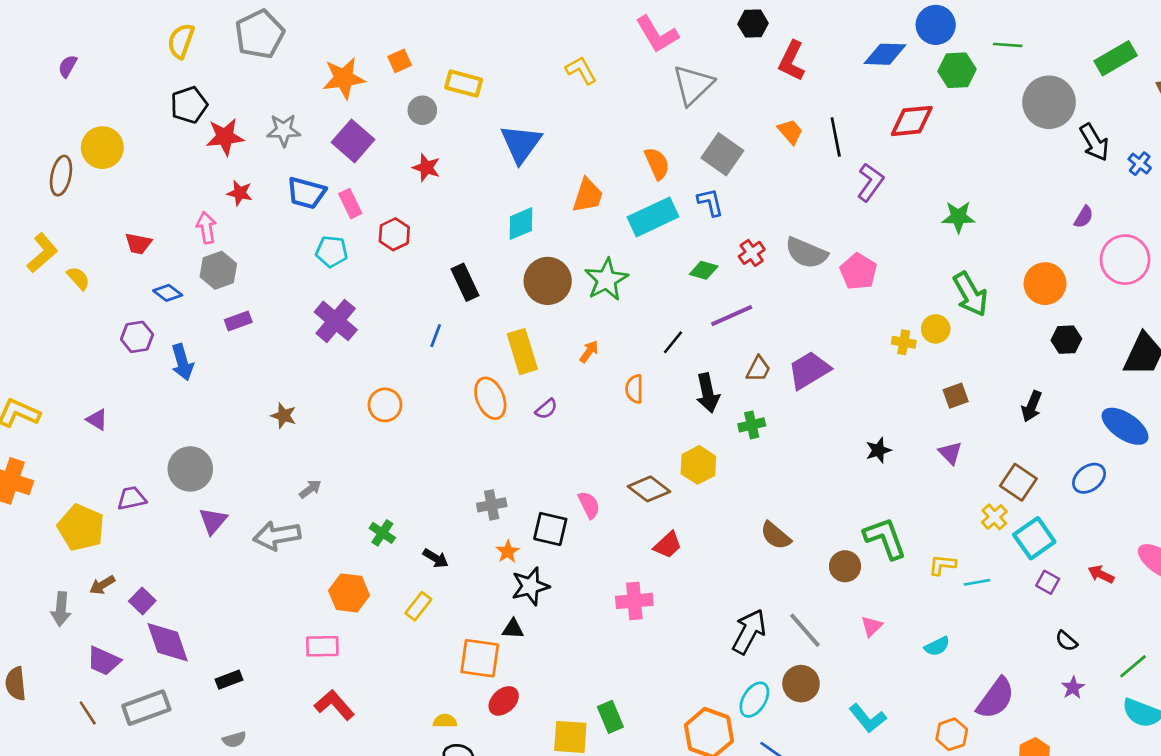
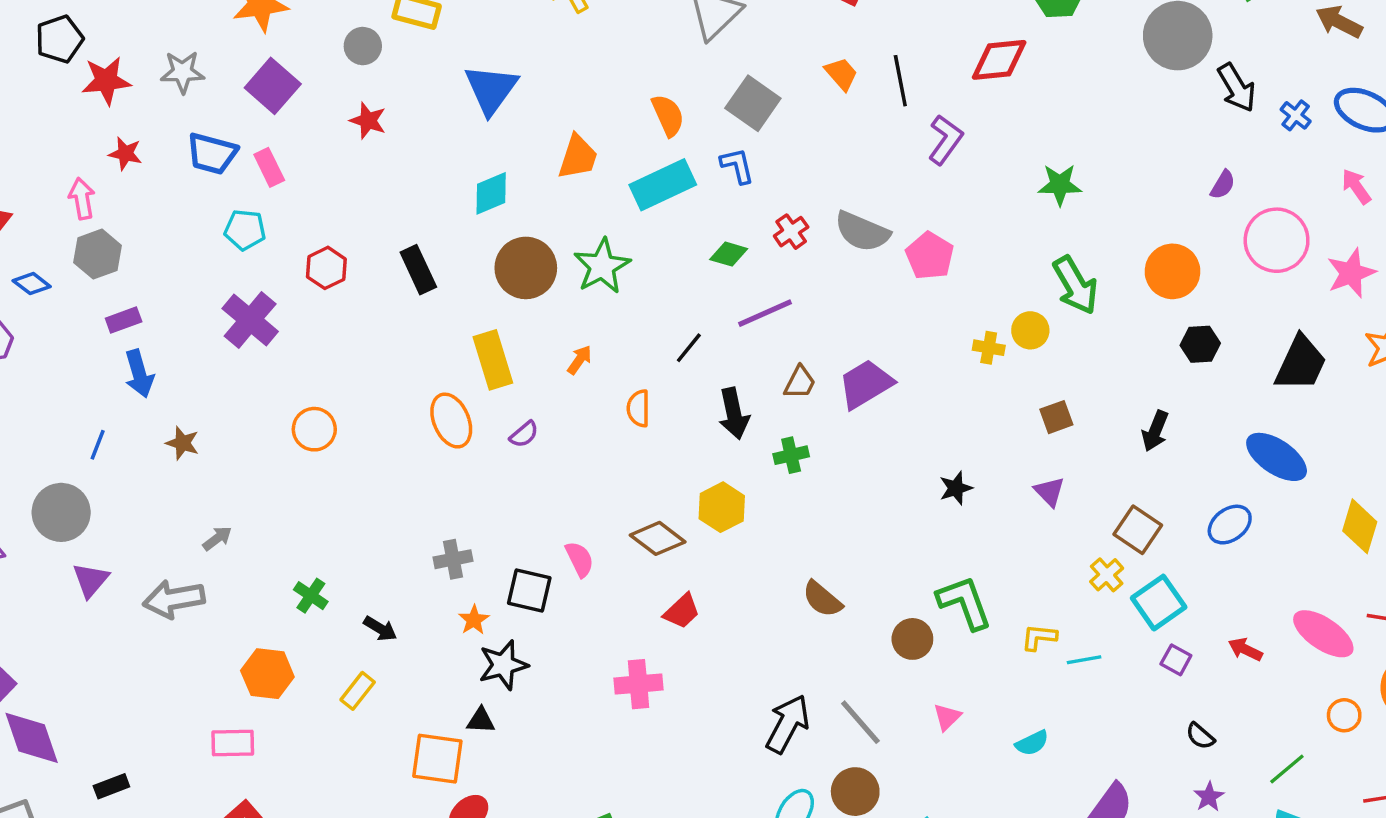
red hexagon: (394, 234) -> (326, 268), moved
blue line: (436, 336) -> (98, 445), moved
blue arrow: (182, 362) -> (139, 374), moved

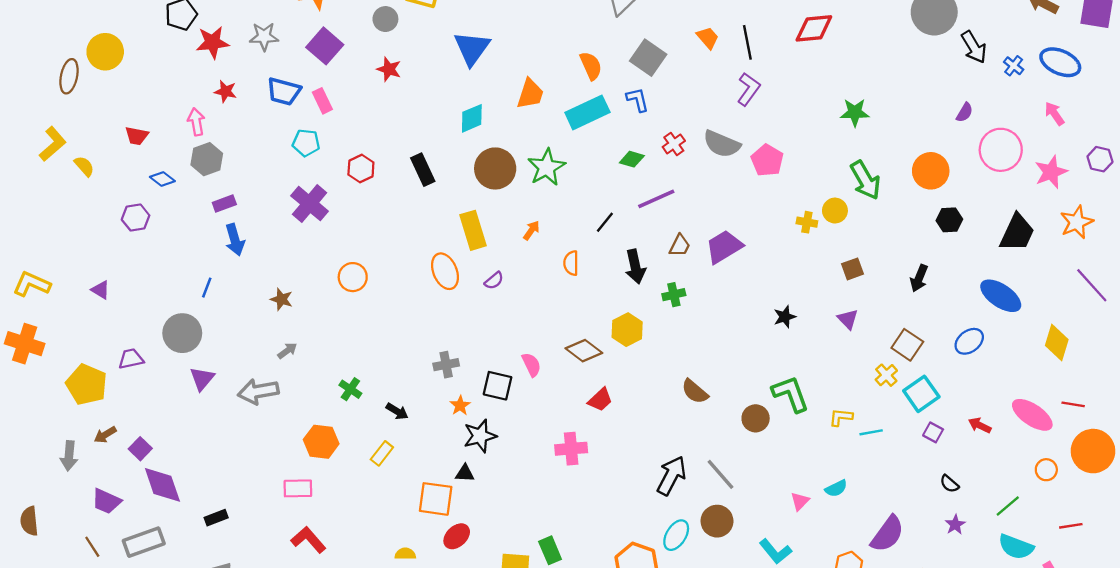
purple L-shape: (945, 140) -> (749, 89), moved
brown star: (182, 443) -> (282, 299), moved
pink triangle: (947, 717) -> (800, 501), moved

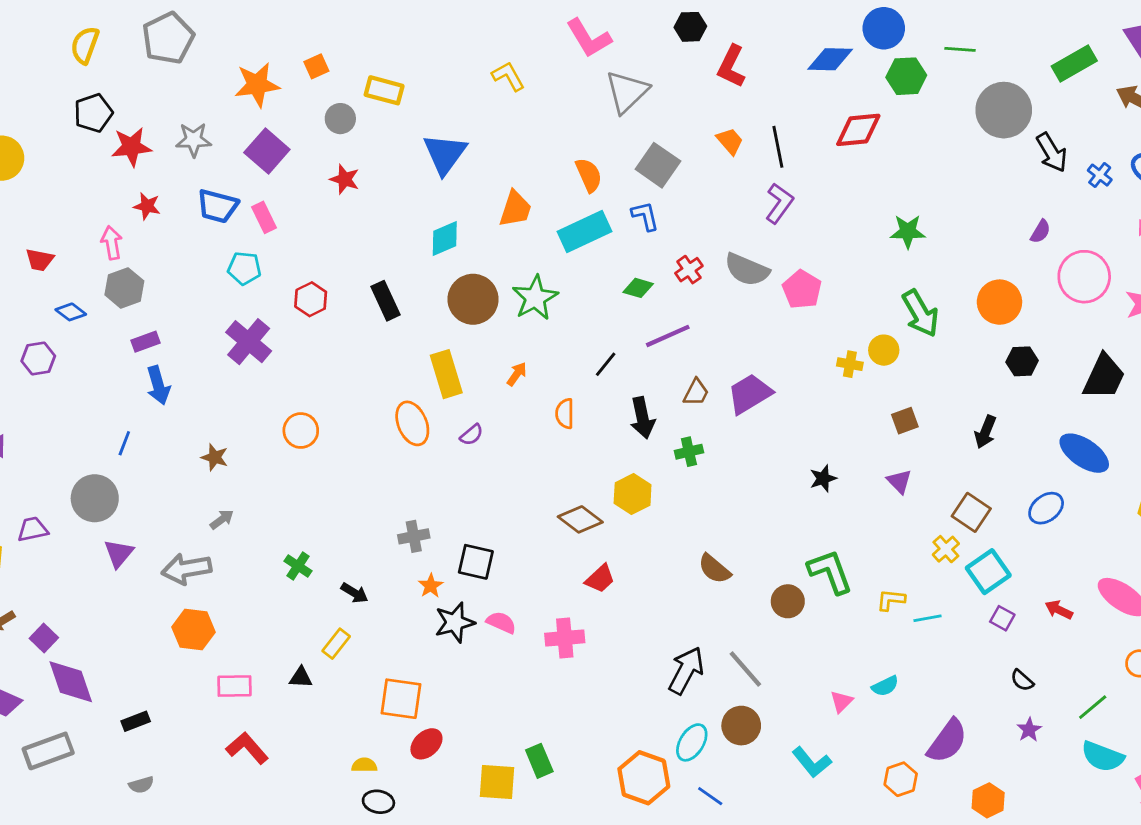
pink semicircle: (531, 365) -> (501, 622), moved, turned -40
orange hexagon: (321, 442) -> (194, 630), moved
black triangle: (465, 473) -> (301, 678), moved

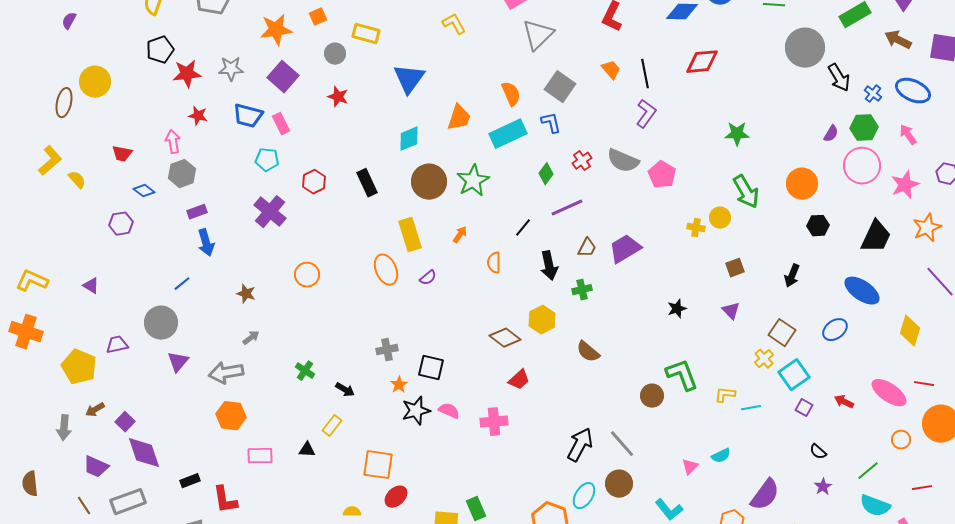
green hexagon: (906, 76) -> (864, 128), moved
green diamond: (638, 288) -> (546, 174), turned -70
blue line: (124, 443) -> (182, 284), turned 30
brown semicircle: (714, 569) -> (588, 352), moved
red L-shape: (247, 748) -> (225, 500), moved, turned -148

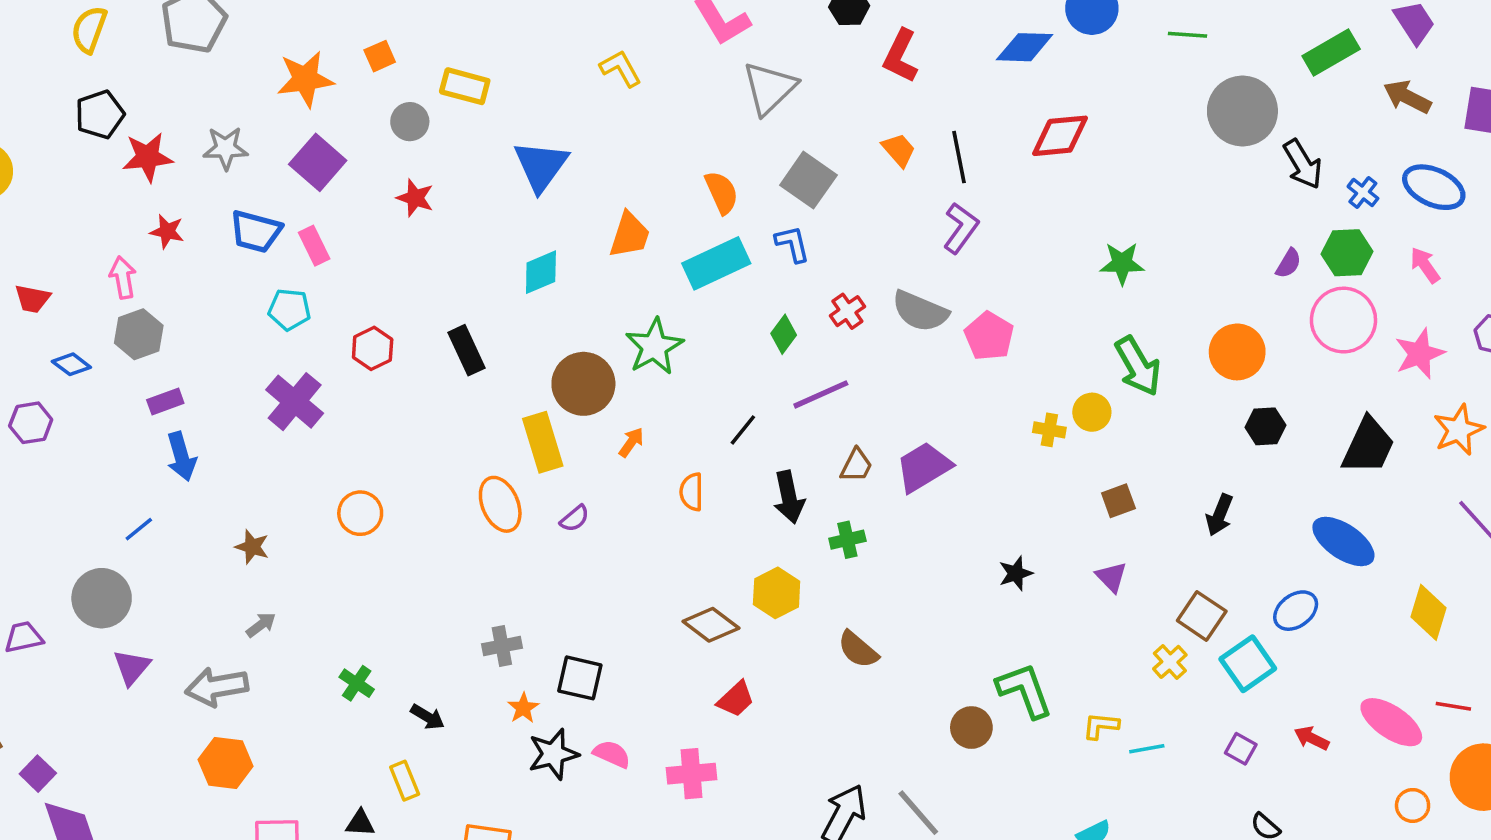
brown circle: (429, 182) -> (583, 384), moved
cyan square: (794, 375) -> (1248, 664), moved
yellow rectangle: (332, 426) -> (405, 781), turned -60

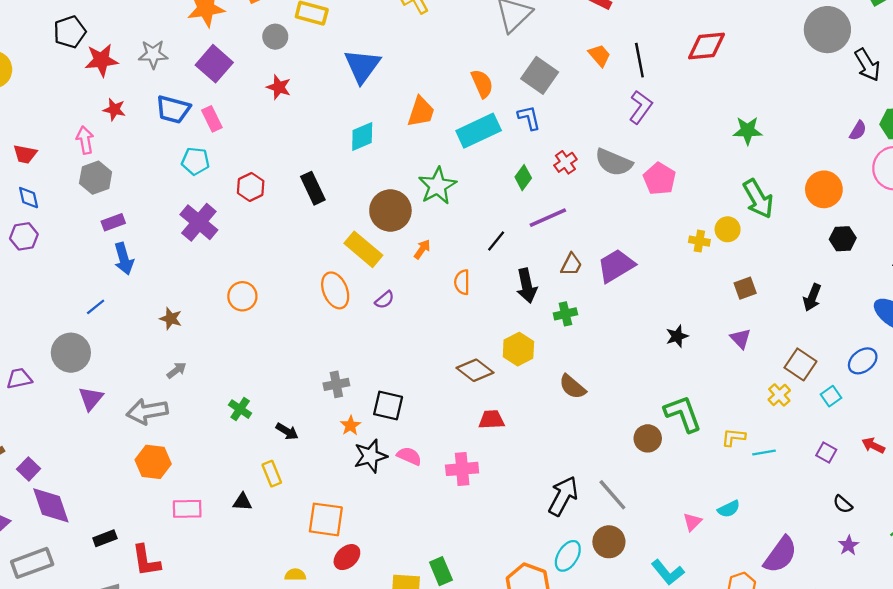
blue diamond: (71, 364) -> (29, 198), moved, turned 40
yellow rectangle: (543, 442) -> (363, 249), turned -33
cyan square: (1248, 664) -> (831, 396), size x0.6
red trapezoid: (736, 699) -> (491, 420), turned -140

